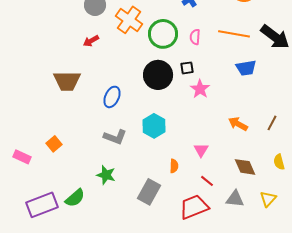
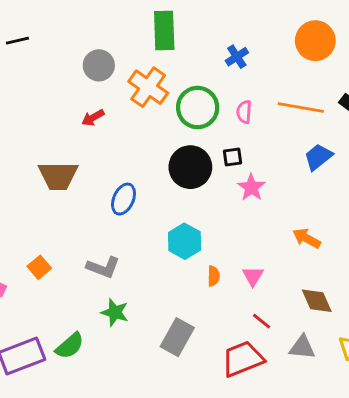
blue trapezoid: (246, 68) -> (318, 157), turned 150
gray L-shape: (115, 137) -> (103, 267), moved
orange semicircle: (174, 166) -> (214, 276), moved

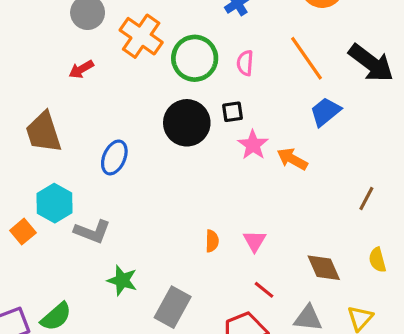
orange line: (301, 108) -> (306, 58), turned 45
brown trapezoid: (58, 176) -> (43, 132), turned 72
orange arrow: (307, 238) -> (292, 159), moved
cyan hexagon: (185, 241) -> (54, 203), moved
green star: (115, 312) -> (122, 280), moved

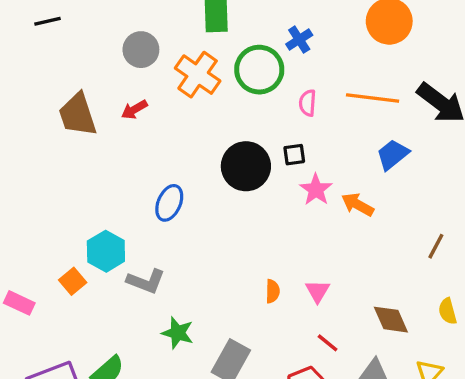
green circle: (195, 58) -> (259, 70), moved
orange line: (306, 58) -> (373, 98), turned -48
brown trapezoid: (43, 132) -> (78, 115), moved

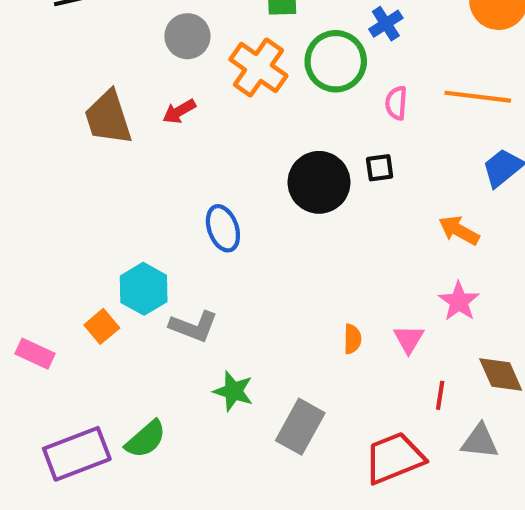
pink star: (316, 190) -> (459, 301), moved
blue ellipse: (169, 203) -> (223, 228), turned -44
red line: (328, 343) -> (440, 395), moved, turned 60

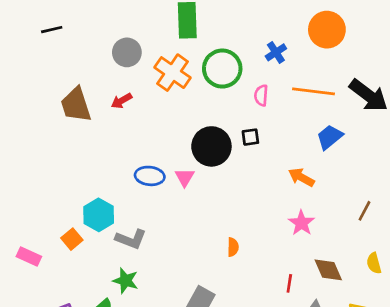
blue cross: (386, 24) -> (276, 52), moved
blue ellipse: (223, 228) -> (150, 176), turned -64
pink triangle: (409, 339) -> (185, 177), moved
green star: (233, 391) -> (126, 281), moved

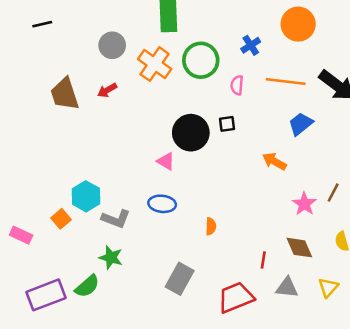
blue ellipse: (150, 176) -> (162, 204), moved
pink triangle: (185, 177) -> (166, 161), turned -30
pink star: (301, 223) -> (304, 204), moved

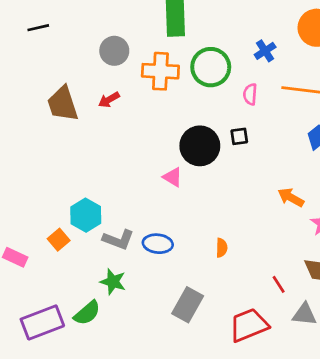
orange cross: (155, 64) -> (160, 71), turned -32
orange arrow: (274, 161) -> (291, 197), moved
blue ellipse: (162, 204) -> (158, 244), moved
red line: (263, 260) -> (279, 284), turned -42

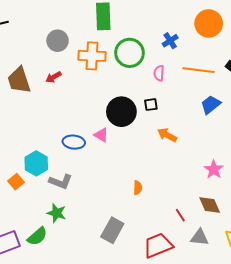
orange arrow: (291, 197) -> (167, 135), moved
blue ellipse: (158, 244) -> (74, 142), moved

